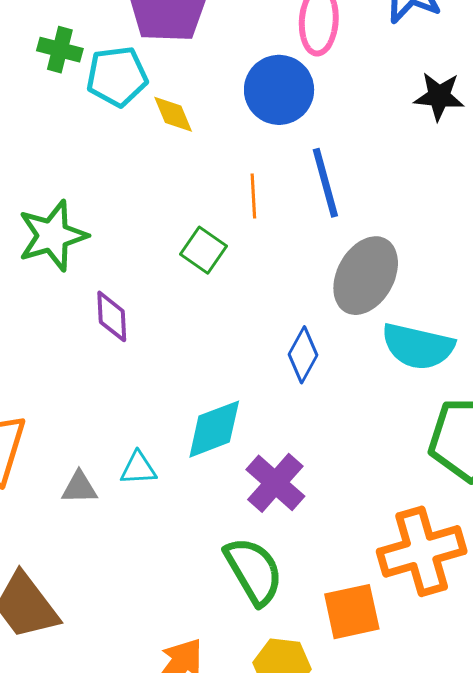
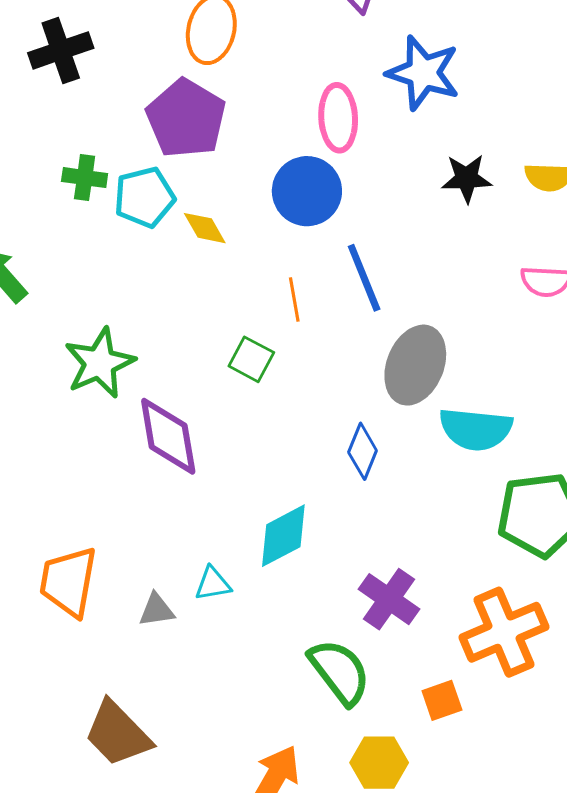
purple diamond: (112, 316) -> (168, 436), size x1.6
purple cross: (275, 483) -> (389, 599), moved
orange square: (352, 612) -> (442, 700), size x0.7

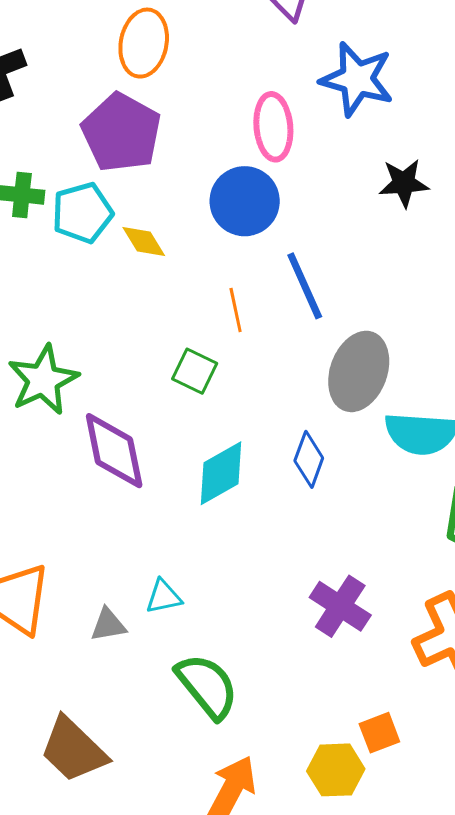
cyan diamond: (283, 536) -> (221, 473), moved
green semicircle: (340, 672) -> (207, 686), moved
orange square: (442, 700) -> (379, 733), moved

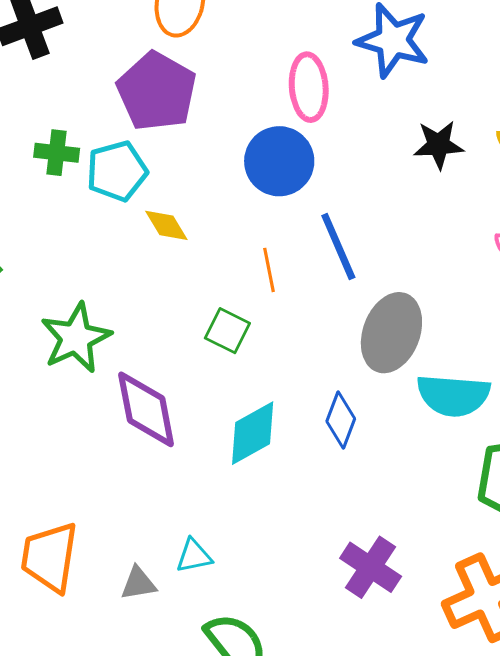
yellow diamond: (144, 241) -> (166, 225), moved

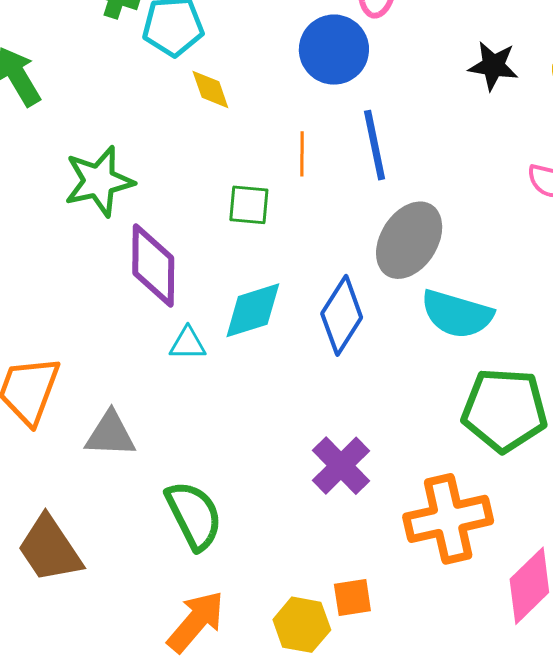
green square: (227, 331) -> (249, 205), turned -33
blue diamond: (341, 420) -> (342, 315), size x1.4
cyan triangle: (194, 556) -> (188, 344), moved
gray triangle: (138, 583) -> (110, 434), size x1.4

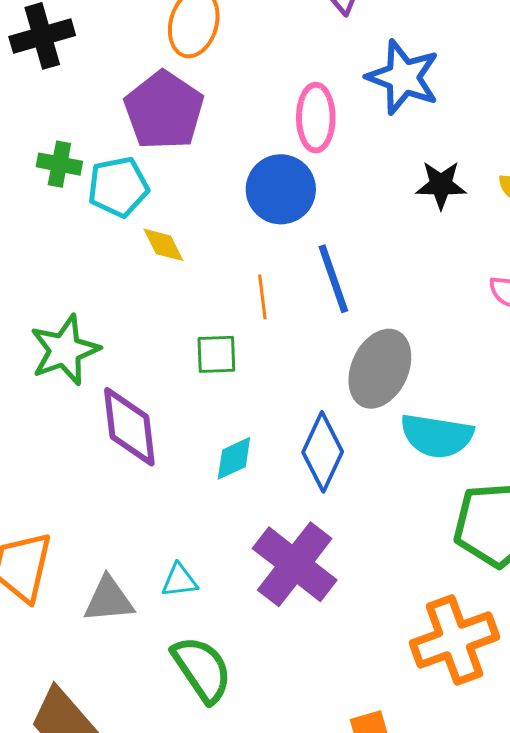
cyan diamond: (253, 310) -> (234, 458), size x0.7
cyan triangle: (188, 344) -> (180, 581), moved
purple cross: (341, 466) -> (295, 564), moved, size x1.4

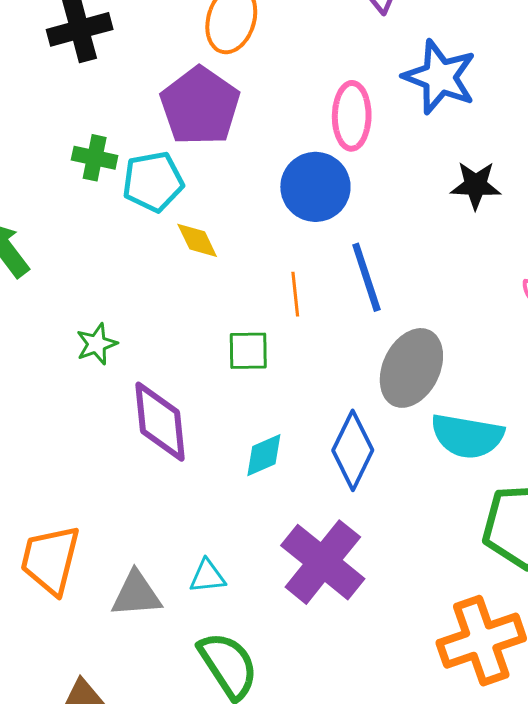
green star: (65, 350) -> (97, 344), size x0.6

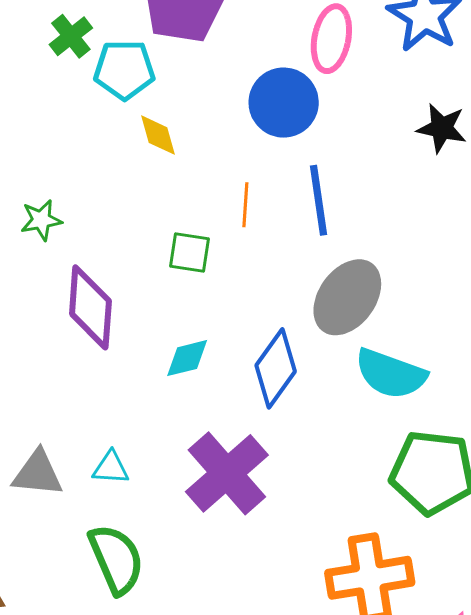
green cross: (95, 158) -> (71, 36), turned 30

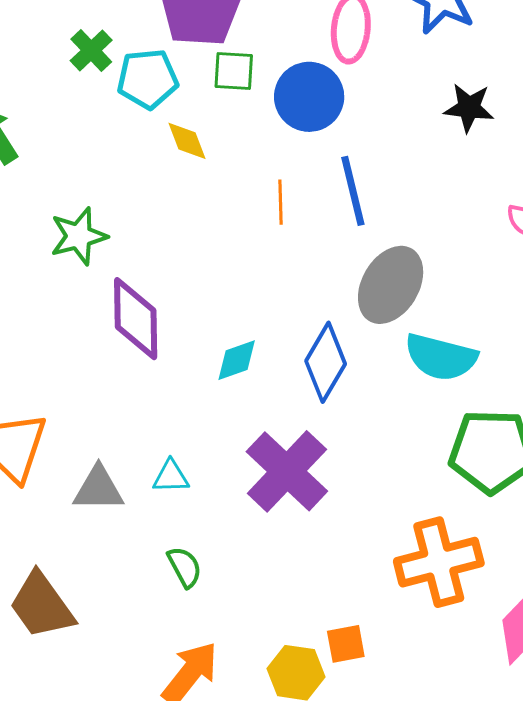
green star: (41, 220) -> (79, 236), size x1.4
green square: (189, 253) -> (234, 71), moved
green semicircle: (116, 559) -> (185, 567), size x0.6

